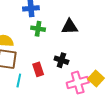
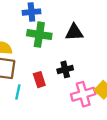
green cross: (38, 29) -> (39, 35), size x1.5
black cross: (61, 60) -> (65, 69), turned -32

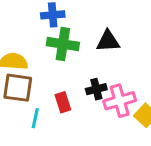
pink cross: (83, 94) -> (120, 101), moved

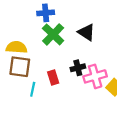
black triangle: (108, 41) -> (86, 32), turned 36
green cross: (63, 44) -> (53, 34), turned 35

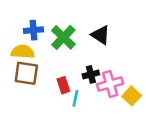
blue cross: (46, 13) -> (33, 30), moved
cyan line: (33, 89) -> (75, 98), moved

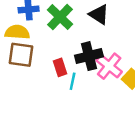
black cross: (91, 74) -> (89, 56), size x1.5
pink cross: (110, 84) -> (109, 66), turned -35

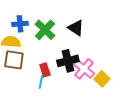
cyan line: (73, 81) -> (41, 82), moved

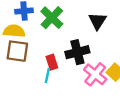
black triangle: (76, 28) -> (97, 21), moved, turned 30
pink cross: (84, 69) -> (95, 74), moved

